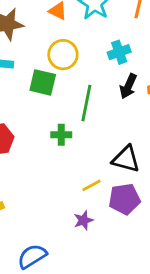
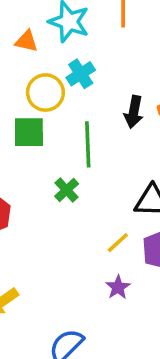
cyan cross: (119, 52) -> (81, 74), moved
green cross: (61, 135) -> (67, 190), turned -30

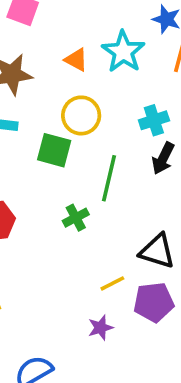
cyan cross: (81, 74) -> (154, 120), moved

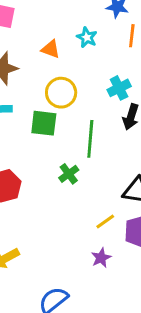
cyan star: (123, 52) -> (87, 37), size x0.6

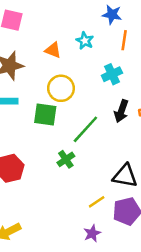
cyan cross: (119, 88) -> (112, 74), moved
green line: (90, 139) -> (85, 129), turned 36

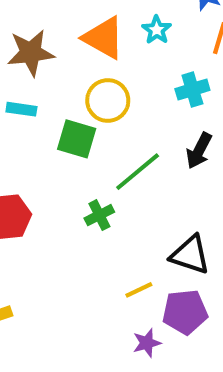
orange triangle: (53, 50) -> (104, 38), size x1.6
purple star: (92, 233) -> (147, 343), moved

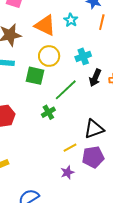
cyan cross: (192, 90) -> (83, 56), moved
black triangle: (190, 255) -> (94, 129), turned -35
purple star: (147, 343) -> (67, 172), moved

